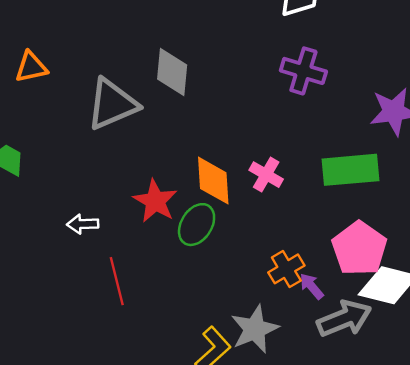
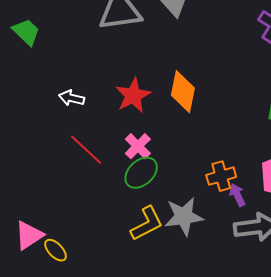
pink cross: (266, 175) -> (138, 146), moved
green ellipse: (197, 225) -> (141, 173), moved
red line: (117, 281) -> (86, 150), turned -48

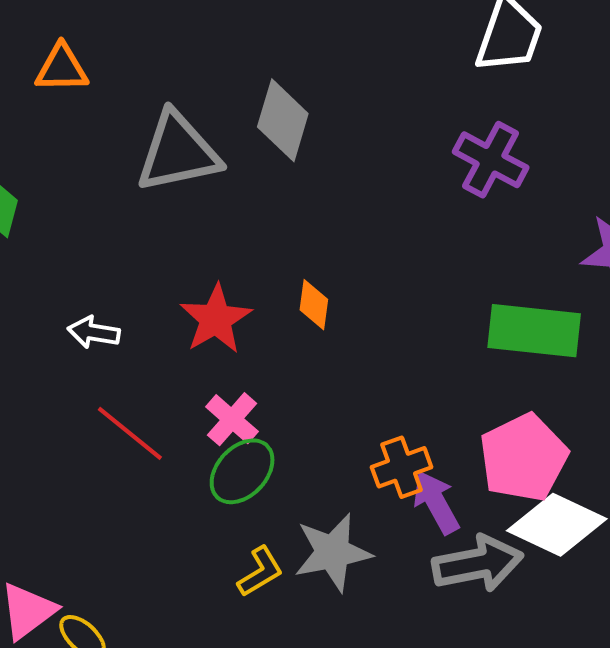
orange diamond: (183, 92) -> (314, 305), size x0.6
purple arrow: (237, 195) -> (436, 502), size x1.4
yellow L-shape: (147, 224) -> (260, 572), size x0.7

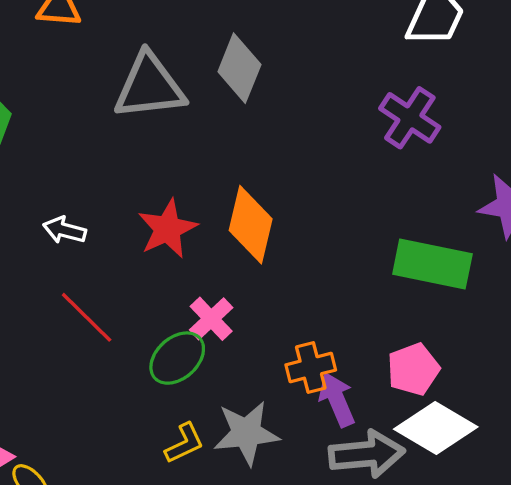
orange diamond: (314, 305) -> (251, 225), size x1.8
pink cross: (232, 419) -> (211, 319), moved
pink pentagon: (523, 458) -> (413, 369), size x0.7

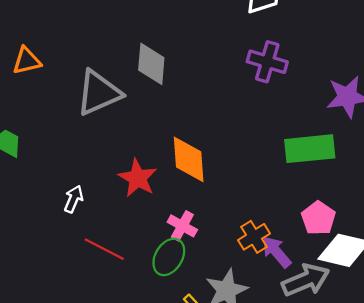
white arrow: (65, 230) -> (74, 199), turned 116

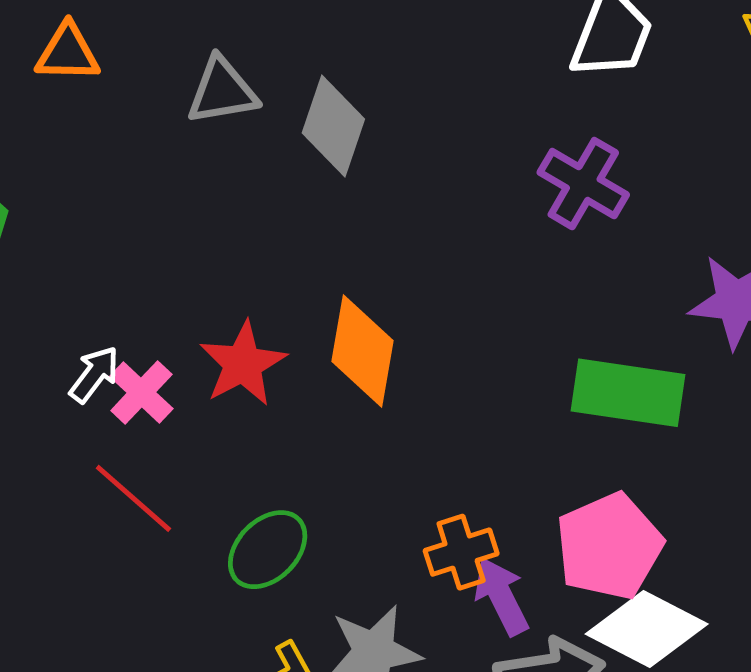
gray triangle: (99, 93) -> (222, 91), moved, size x0.7
pink pentagon: (318, 218) -> (609, 546), size x1.4
pink cross: (182, 226) -> (141, 392), moved

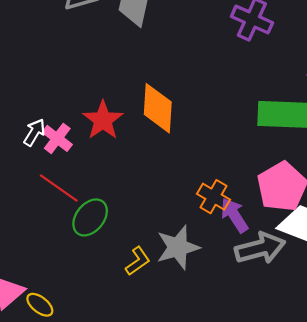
green ellipse: (268, 550) -> (90, 217), moved
orange cross: (461, 552) -> (214, 197), turned -36

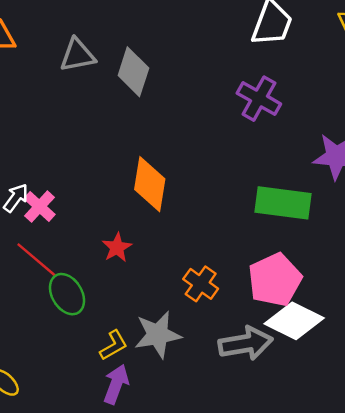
red star: (103, 120) -> (117, 247), moved, size x0.7
purple arrow: (234, 215) -> (116, 384), moved, turned 48
green ellipse: (90, 217) -> (67, 294), turned -75

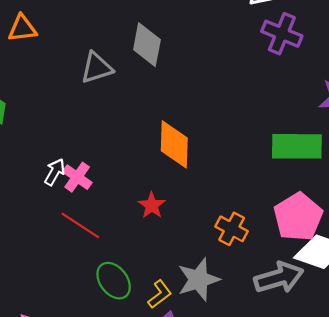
gray triangle: (78, 55) -> (97, 68), moved
purple cross: (259, 99) -> (282, 34), moved
green ellipse: (67, 294) -> (114, 281), moved

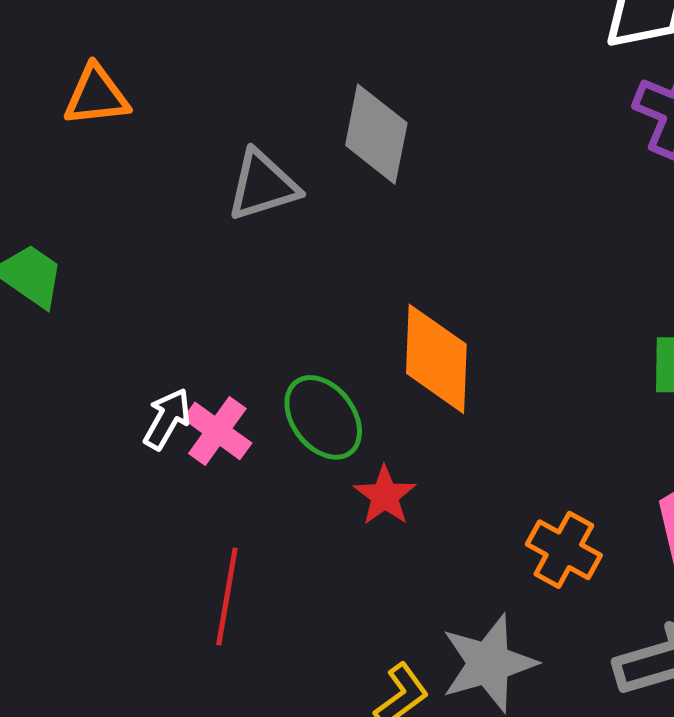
red line: (80, 225) -> (227, 596), moved, turned 66
green ellipse: (114, 281) -> (323, 417), moved

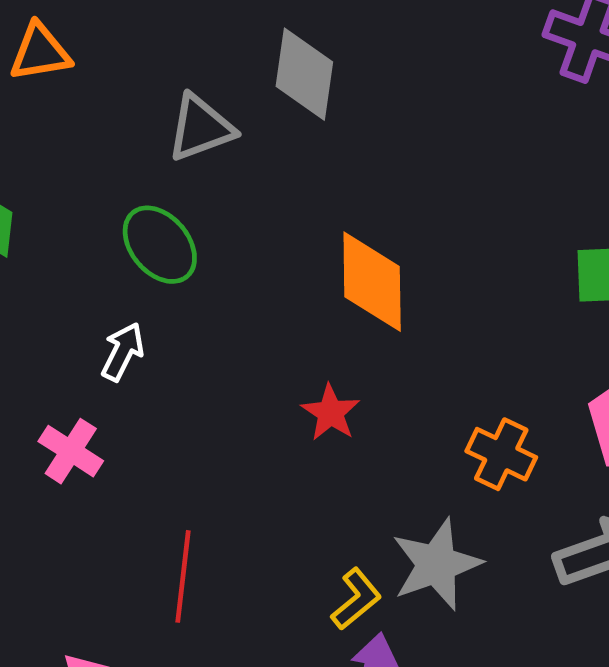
green ellipse: (323, 417) -> (160, 245), moved
pink cross: (217, 431) -> (71, 451), moved
red line: (227, 596) -> (183, 576), moved

